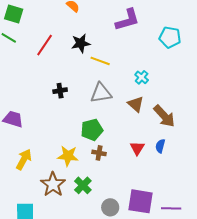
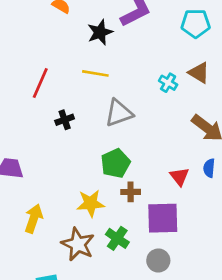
black star: (81, 43) -> (100, 32), moved
red line: (45, 45) -> (40, 83), moved
yellow line: (100, 61) -> (95, 73), moved
brown triangle: (136, 104) -> (199, 73), moved
purple square: (140, 201) -> (163, 218), moved

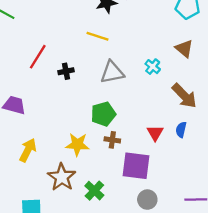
red line: (40, 83) -> (38, 57), moved
cyan cross: (168, 83) -> (153, 67), moved
green cross: (117, 238) -> (94, 191), moved
gray circle: (158, 260) -> (147, 200), moved

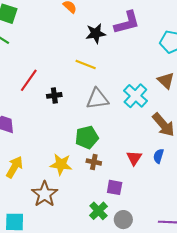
cyan cross: (153, 67) -> (135, 96), size x1.6
purple square: (136, 166) -> (115, 187), size x0.6
green cross: (94, 191) -> (98, 211), moved

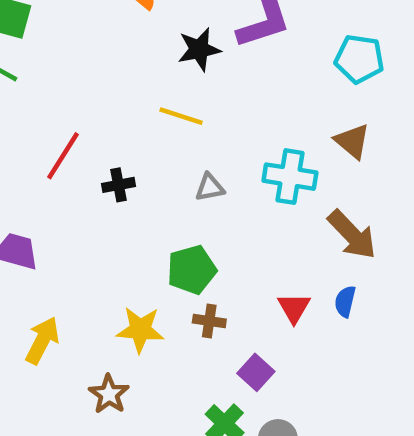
cyan cross: (135, 96) -> (290, 177), turned -30
gray triangle: (97, 99) -> (210, 187), size x0.6
purple square: (115, 187) -> (256, 372), turned 35
brown star: (45, 194) -> (109, 394), size x0.7

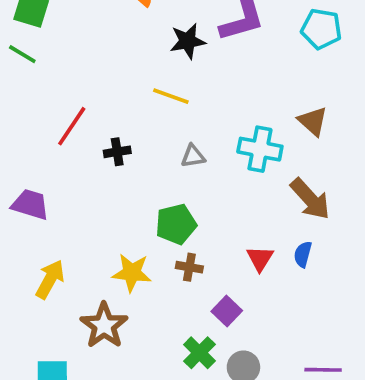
cyan pentagon: (359, 59) -> (321, 29), moved
brown star: (109, 394) -> (104, 326), size x1.4

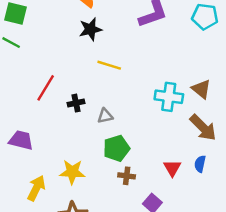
black star: (188, 41) -> (91, 29), moved
brown triangle: (313, 121) -> (201, 89), moved
gray triangle: (193, 156) -> (105, 116), moved
yellow star: (132, 273) -> (72, 172), moved

